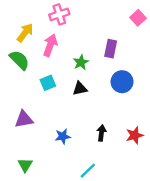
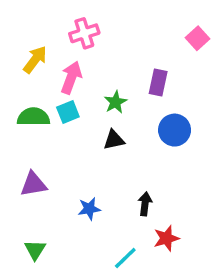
green semicircle: (19, 60) -> (33, 117), moved, turned -45
cyan square: (48, 83) -> (68, 112), moved
red star: (135, 135) -> (166, 238), moved

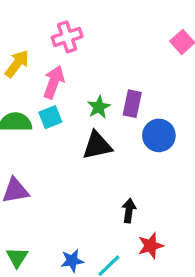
purple rectangle: (158, 82) -> (132, 104), moved
black triangle: (114, 140) -> (97, 145), size x1.4
blue star: (89, 209) -> (72, 261), moved

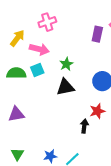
pink arrow: (54, 82) -> (39, 49), turned 84
purple rectangle: (132, 104) -> (97, 34), moved
red star: (151, 246) -> (97, 111), moved

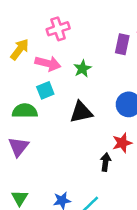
green star: (66, 64) -> (82, 69), moved
green semicircle: (16, 73) -> (25, 111), moved
purple triangle: (16, 114) -> (18, 147), turned -42

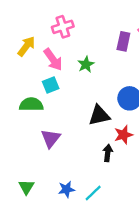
pink arrow: (48, 63) -> (53, 60), turned 40
black triangle: (81, 112) -> (99, 115), moved
purple triangle: (18, 147) -> (51, 138), moved

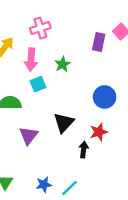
pink arrow: (53, 60) -> (31, 60), turned 40
cyan square: (51, 85) -> (38, 84), moved
black triangle: (99, 115) -> (64, 123), moved, turned -35

